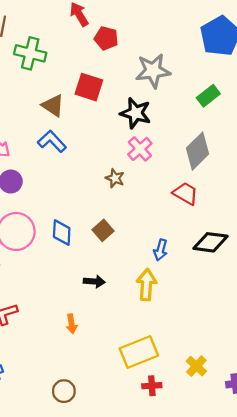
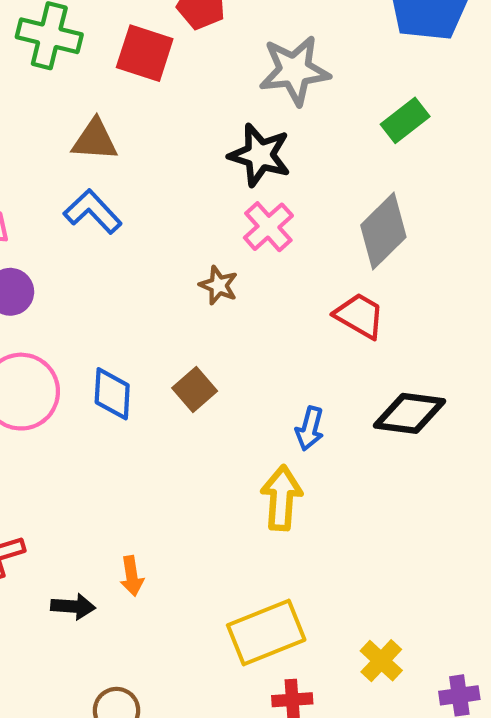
red square: (89, 87) -> (145, 53), moved
brown triangle: (53, 105) -> (95, 140), turned -30
black arrow: (94, 281) -> (73, 606), moved

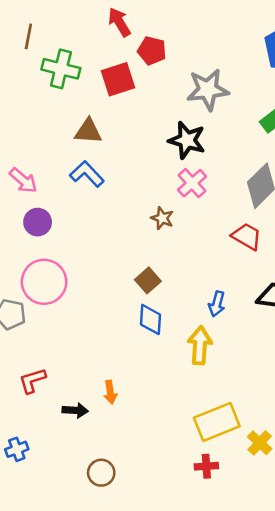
red square: (145, 53) -> (118, 79), turned -36
blue diamond: (112, 394) -> (151, 319), moved
yellow rectangle: (266, 632) -> (217, 422), moved

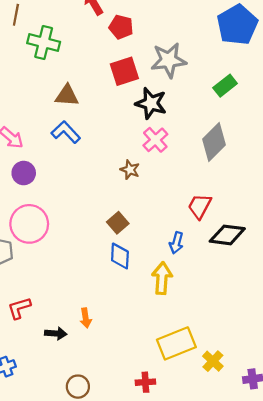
red square: (118, 79) -> (124, 71), moved
red trapezoid: (247, 236) -> (200, 206), moved, turned -92
red cross: (206, 466) -> (145, 382), moved

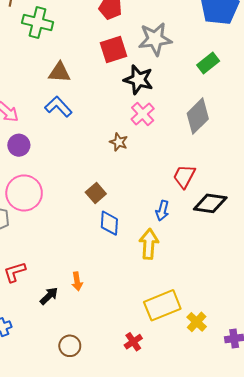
brown square: (118, 223) -> (96, 193), moved
black arrow: (56, 333) -> (49, 296), turned -48
red cross: (145, 382) -> (133, 342), turned -30

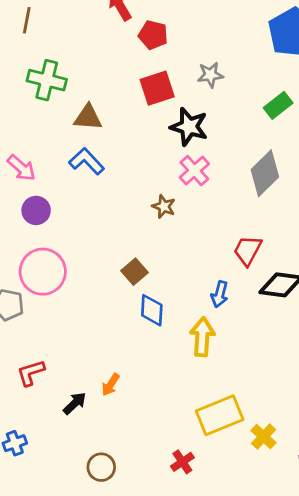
green cross: (38, 22) -> (47, 80), moved
gray star: (155, 39) -> (210, 75), size x0.6
orange arrow: (77, 281) -> (111, 385), turned 42

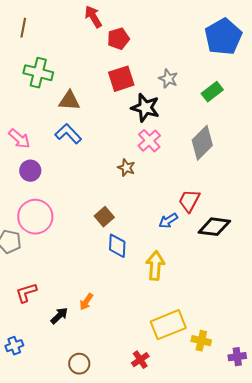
red pentagon: (153, 35) -> (118, 39), turned -30
gray star: (210, 75) -> (168, 79), moved, turned 30
blue arrow: (220, 294) -> (168, 221), moved, turned 42
yellow cross: (264, 437) -> (201, 341), turned -30

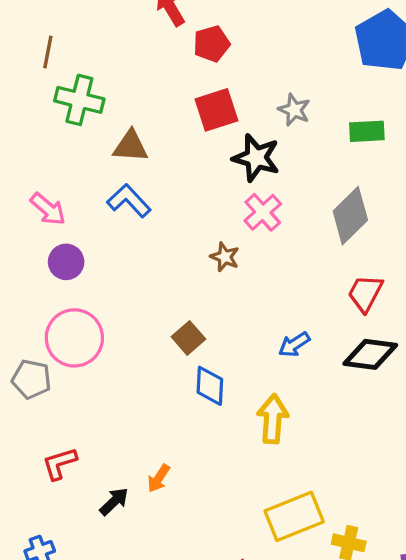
brown line: (23, 28) -> (48, 52), moved
green rectangle: (212, 92) -> (367, 131), turned 35
red trapezoid: (189, 201) -> (365, 293), moved

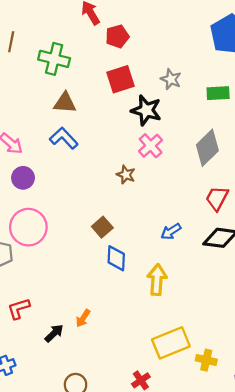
green cross: (79, 100) -> (54, 59), moved

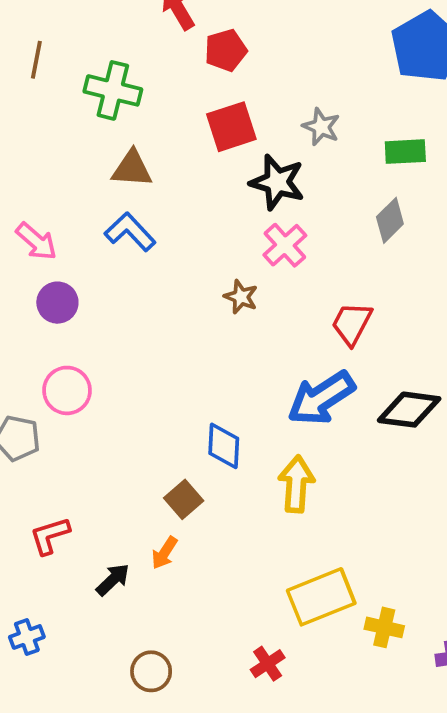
gray diamond: (207, 148) -> (390, 220), moved, size x0.7
red trapezoid: (217, 198) -> (352, 324), moved
pink circle: (28, 227) -> (67, 390), size x0.7
brown square: (102, 227) -> (184, 499), moved
blue arrow: (171, 231) -> (321, 398), size x1.8

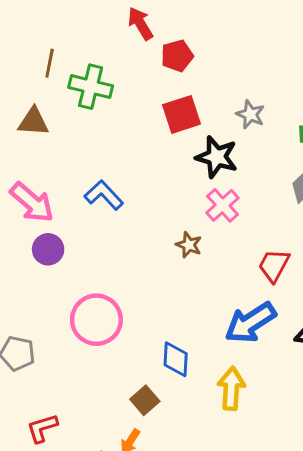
brown line: (36, 60) -> (50, 63), moved
brown triangle: (132, 169) -> (33, 122), moved
pink arrow: (36, 241) -> (32, 202), size x1.4
pink circle: (67, 390) -> (96, 320), moved, size x1.4

